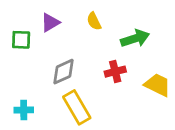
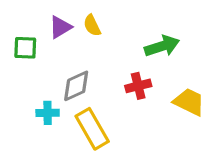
yellow semicircle: (94, 21) -> (92, 25), moved
cyan cross: (24, 110) -> (48, 113), moved

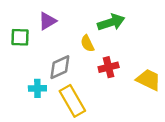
yellow semicircle: (92, 25) -> (87, 43), moved
green arrow: (162, 46) -> (111, 22), moved

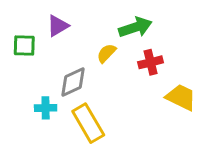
yellow semicircle: (87, 43) -> (106, 53), turned 70
red cross: (109, 67) -> (151, 62), moved

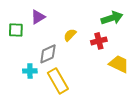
green arrow: (135, 27) -> (112, 18), moved

